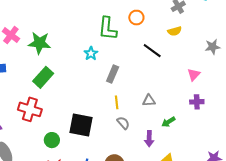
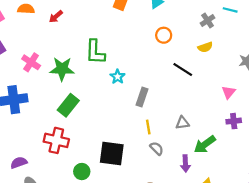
green L-shape: (108, 29) -> (95, 52), moved
green arrow: (168, 122) -> (205, 144), size x1.5

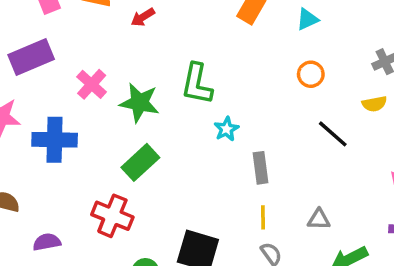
gray rectangle: (142, 97) -> (261, 168), turned -36

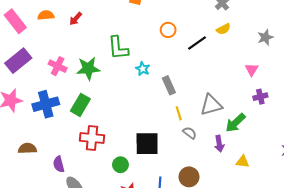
orange circle: (311, 74) -> (168, 30), moved
black line: (333, 134) -> (197, 43), moved, turned -60
green rectangle: (140, 162) -> (80, 105), moved
gray triangle: (319, 219) -> (211, 105), size x1.6
purple semicircle: (47, 242) -> (59, 164), turned -77

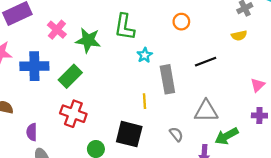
black line: (197, 43) -> (206, 62), moved
gray rectangle: (169, 85) -> (167, 79), size x1.4
yellow line: (179, 113) -> (144, 101), moved

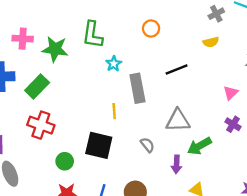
pink cross: (57, 30) -> (23, 39), turned -36
purple cross: (259, 116) -> (233, 124), turned 32

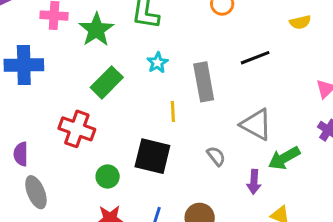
green star: (55, 49) -> (96, 30), turned 30
cyan star: (114, 64) -> (157, 63), moved
green rectangle: (37, 86) -> (107, 82), moved
gray triangle: (178, 121) -> (256, 125), turned 30

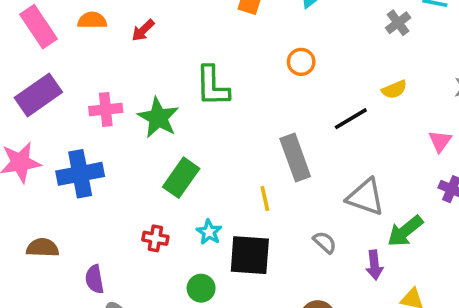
yellow semicircle: (300, 22) -> (394, 90), moved
cyan star: (157, 63) -> (209, 232), moved
red cross: (77, 129) -> (155, 238), size x0.6

